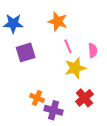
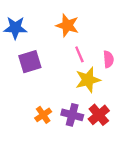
orange cross: (37, 98) -> (43, 115), turned 32
purple cross: (54, 110) -> (72, 115), moved

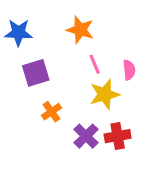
orange cross: (43, 115) -> (52, 112), moved
purple cross: (72, 115) -> (86, 136), turned 30
red cross: (99, 115) -> (118, 136), turned 30

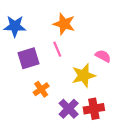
pink line: (95, 64) -> (57, 49), moved
pink semicircle: (129, 70) -> (103, 56), turned -56

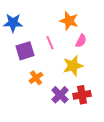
orange star: (64, 24) -> (69, 21), moved
pink semicircle: (103, 56) -> (81, 41), moved, turned 88

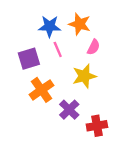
blue star: (13, 23) -> (50, 26), moved
orange cross: (36, 78) -> (42, 90), size x1.5
red cross: (82, 95) -> (97, 126), moved

